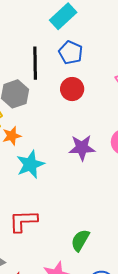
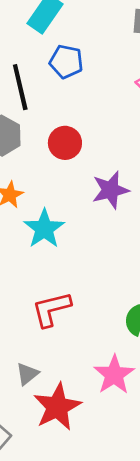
red circle: (72, 89) -> (65, 143), moved

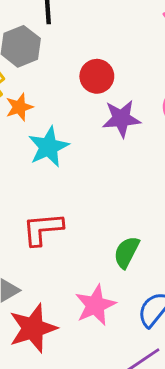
red circle: (65, 143) -> (97, 76), moved

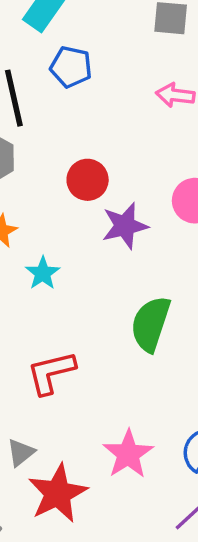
cyan star: (48, 147) -> (43, 273), size x0.7
green semicircle: (127, 252) -> (151, 324), moved, size x1.4

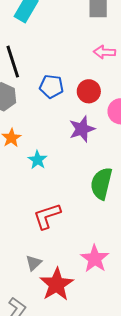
blue pentagon: (71, 67) -> (51, 86), moved
red circle: (88, 180) -> (89, 91), moved

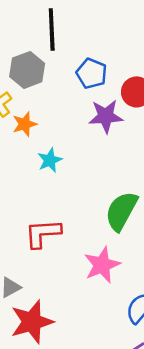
purple star: (82, 129) -> (106, 116), moved
pink star: (95, 259) -> (102, 265), moved

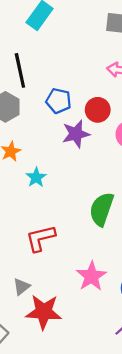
pink star: (102, 265) -> (91, 276), moved
red star: (32, 322) -> (44, 312), turned 30

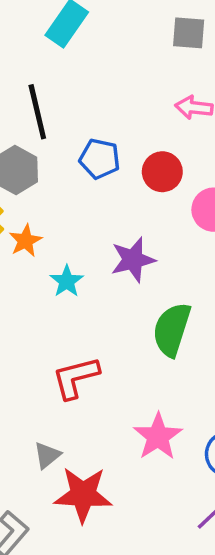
purple star: (76, 134) -> (133, 260), moved

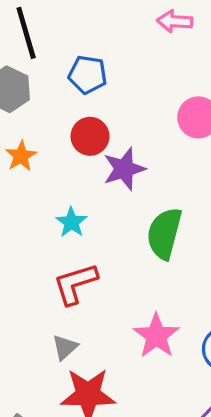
red circle: (162, 172) -> (90, 136), moved
cyan star: (67, 281) -> (71, 222), moved
gray triangle: (47, 455) -> (65, 347), moved

